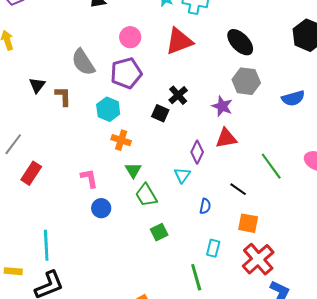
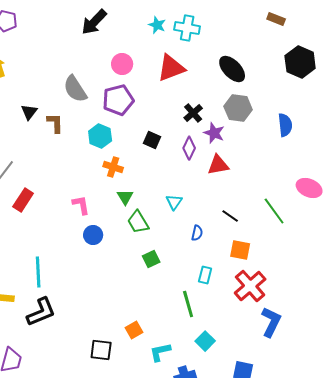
black cross: (178, 95) -> (193, 113), moved
blue semicircle: (293, 98) -> (285, 125), turned -80
purple diamond: (197, 152) -> (189, 148), moved
green line: (271, 166) -> (274, 211), moved

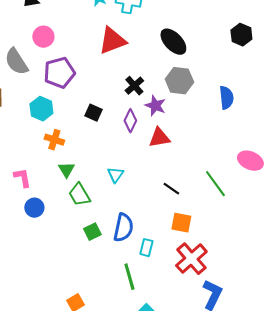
black hexagon: (300, 62) -> (241, 35), size x0.7
pink circle: (122, 64) -> (43, 37), moved
blue semicircle: (197, 233) -> (123, 228), moved, size x1.8

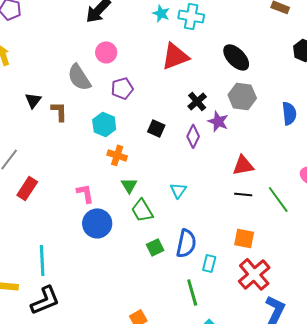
purple pentagon: (59, 73) -> (122, 88), size x0.7
red triangle: (159, 138) -> (243, 165), moved
black line: (171, 189) -> (243, 194), moved, turned -30
blue circle: (34, 208) -> (97, 223), size x1.5

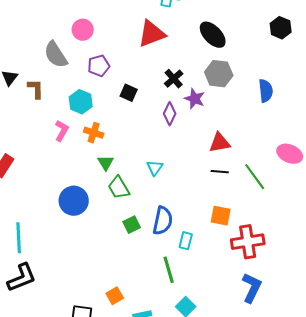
black square: (156, 128) -> (129, 93), moved
pink L-shape: (85, 193) -> (62, 131), moved, turned 40
red cross: (254, 274) -> (248, 242), moved, turned 32

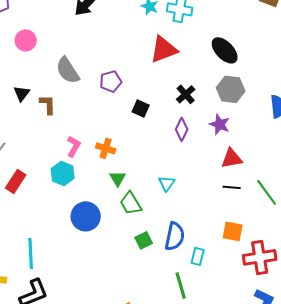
pink circle: (83, 30) -> (26, 40), moved
purple star: (195, 99) -> (220, 124), moved
cyan hexagon: (81, 102) -> (63, 173), moved

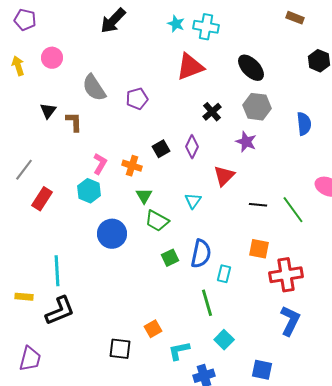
black square: (141, 108) -> (161, 149), moved, turned 36
purple diamond: (182, 129) -> (192, 147), moved
red triangle: (232, 158) -> (224, 176), moved, turned -35
green trapezoid: (131, 203) -> (157, 221), turned -30

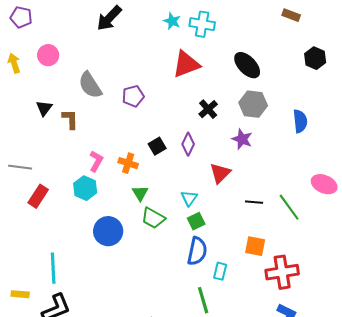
gray line: (24, 170) -> (20, 167), turned 60
green square: (170, 258) -> (196, 221), moved

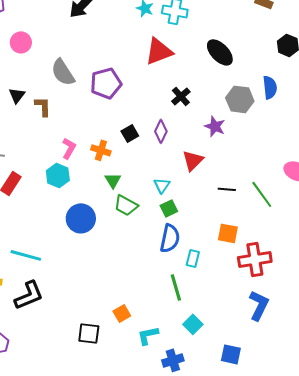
purple pentagon: (133, 96) -> (106, 83), size x1.4
gray hexagon: (253, 104) -> (240, 99), moved
blue semicircle: (300, 121) -> (270, 87), moved
cyan line: (53, 268) -> (26, 255), turned -72

